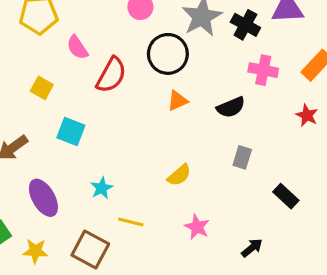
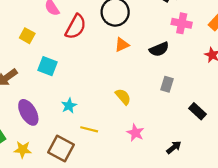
yellow semicircle: (179, 175) -> (123, 97), turned -90

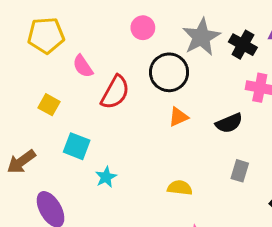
yellow semicircle: (123, 97) -> (180, 188), turned -42
cyan star: (69, 106) -> (106, 177), moved

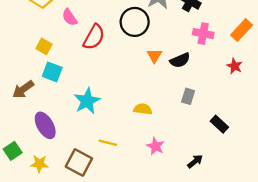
orange triangle: (178, 117) -> (154, 56), moved, turned -35
cyan square: (77, 146) -> (52, 72), moved
cyan star: (106, 177) -> (87, 101), size x1.6

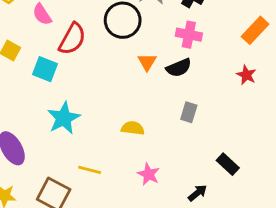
pink cross: (203, 34) -> (189, 35), moved
cyan square: (52, 72) -> (45, 69), moved
black rectangle: (219, 124) -> (228, 164), moved

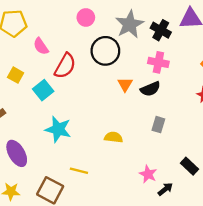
cyan square: (45, 69) -> (43, 90), turned 30
cyan star: (64, 118) -> (58, 129), turned -30
pink star: (149, 174) -> (148, 174), moved

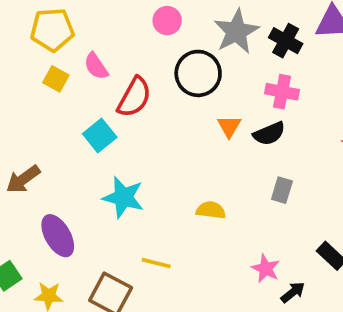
yellow square: (16, 75) -> (56, 79), moved

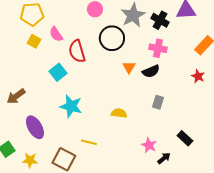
red semicircle: (134, 97) -> (77, 51), turned 135

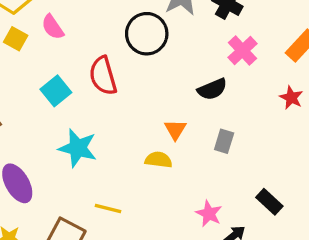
pink cross: (158, 48) -> (243, 51), moved, turned 36
red semicircle: (77, 51) -> (103, 76), moved
orange triangle: (129, 67) -> (175, 130), moved

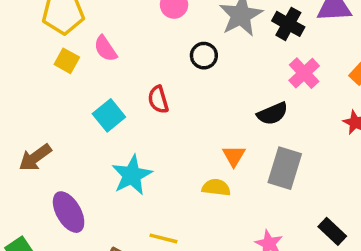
black circle: (147, 34) -> (204, 56), size x0.6
red semicircle: (103, 76) -> (158, 100), size x0.7
gray rectangle: (224, 141) -> (285, 168), size x1.6
cyan star: (78, 148) -> (132, 175), turned 30

